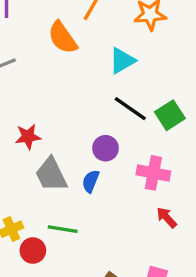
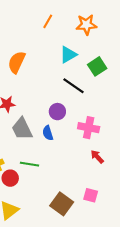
orange semicircle: (63, 38) -> (17, 62), moved, turned 60
green square: (170, 115) -> (97, 66), moved
blue semicircle: (91, 181) -> (48, 133), turned -40

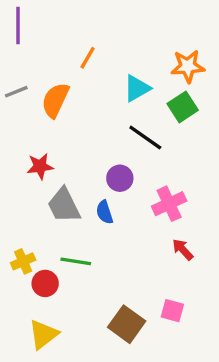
orange line: (48, 21) -> (88, 58), moved
orange star: (86, 25) -> (188, 66), moved
pink cross: (89, 128) -> (169, 204), turned -36

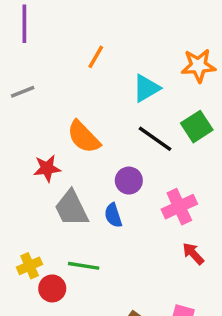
orange semicircle: (55, 100) -> (84, 137), moved, turned -69
green square: (183, 107) -> (197, 127), moved

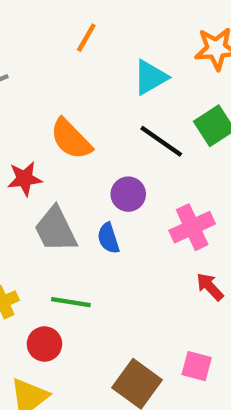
red circle: (52, 288) -> (44, 344), moved

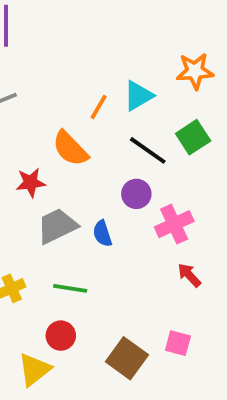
orange line: (86, 38) -> (99, 107), moved
purple circle: (128, 194) -> (136, 194), moved
gray trapezoid: (56, 229) -> (57, 226), turned 90
red circle: (44, 344) -> (61, 336), moved

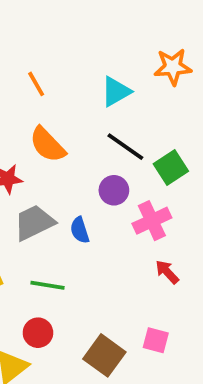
orange line: (99, 107) -> (36, 84), moved, turned -60
green square: (193, 137) -> (171, 167), moved

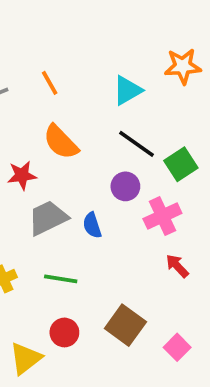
red circle: (38, 333) -> (64, 332), moved
pink square: (156, 340) -> (177, 347), moved, turned 30
brown square: (104, 355) -> (125, 325), moved

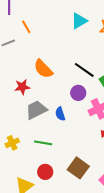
orange line: (50, 83) -> (26, 27), moved
cyan triangle: (127, 90) -> (79, 21), moved

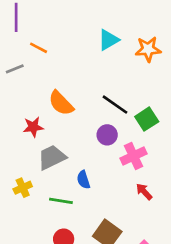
orange line: (26, 27) -> (39, 48), turned -32
blue semicircle: (60, 114) -> (83, 180), moved
yellow cross: (12, 143) -> (23, 188), moved

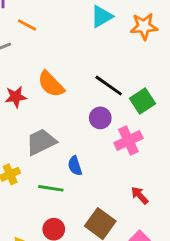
red star: (33, 127) -> (16, 97), moved
red arrow: (144, 192) -> (140, 195), moved

